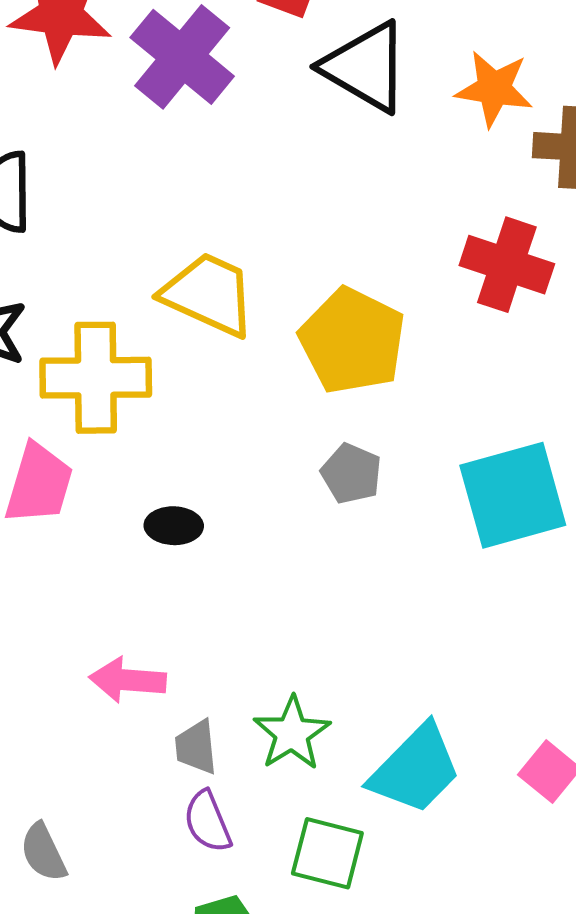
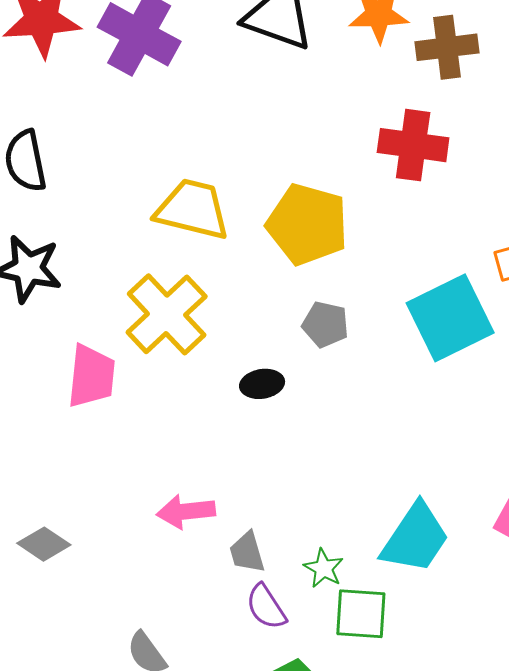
yellow cross: (96, 378) -> (167, 314), moved, turned -32
black ellipse: (174, 526) -> (262, 384), moved
green star: (292, 733) -> (324, 568), moved, size x0.7

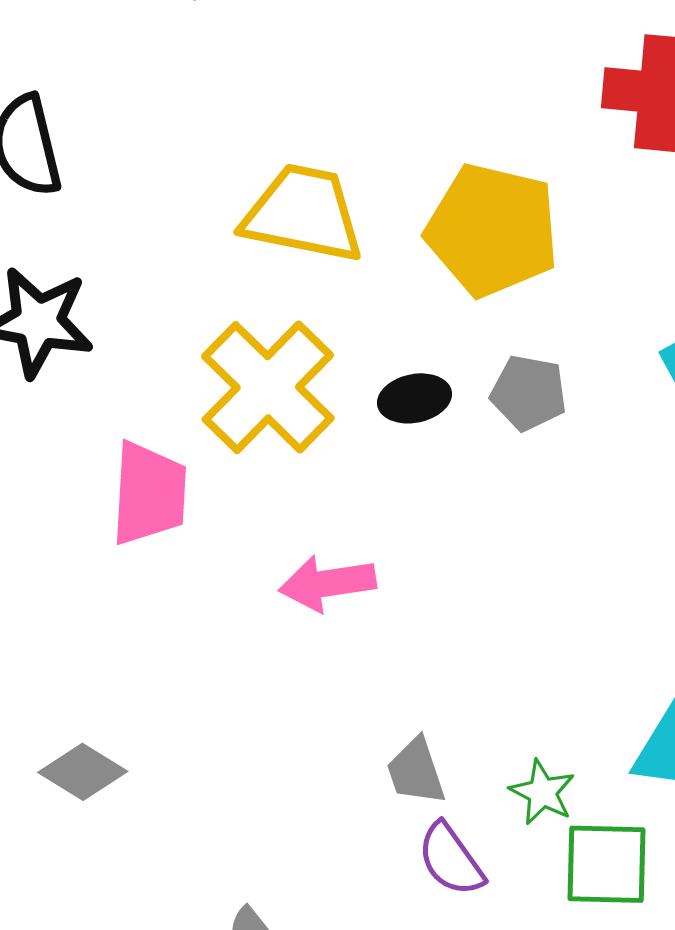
black ellipse: (262, 384) -> (414, 398), moved
pink arrow: (186, 511) -> (327, 583), moved

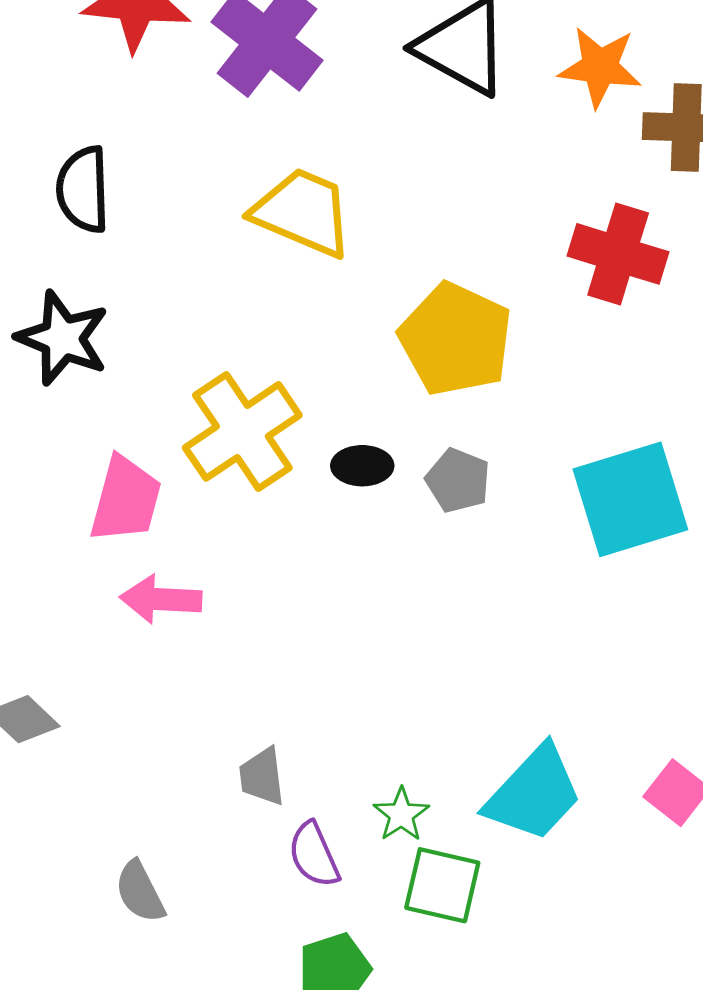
yellow trapezoid: (303, 214) -> (303, 212), moved
pink arrow: (327, 583) -> (161, 599), moved
gray trapezoid: (416, 771) -> (262, 777), moved

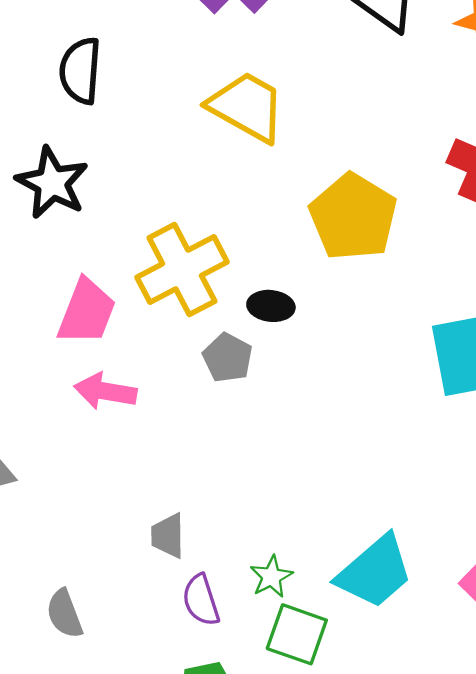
gray pentagon: (458, 480) -> (228, 358), moved

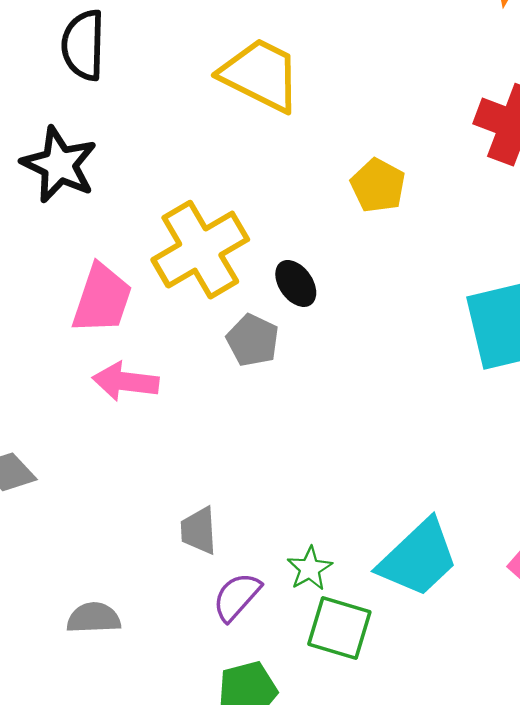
yellow pentagon: (353, 217) -> (378, 186), size x0.6
black ellipse: (271, 306) -> (296, 283), turned 51
purple semicircle: (201, 600) -> (237, 597), turned 62
gray semicircle: (64, 614) -> (94, 618), turned 111

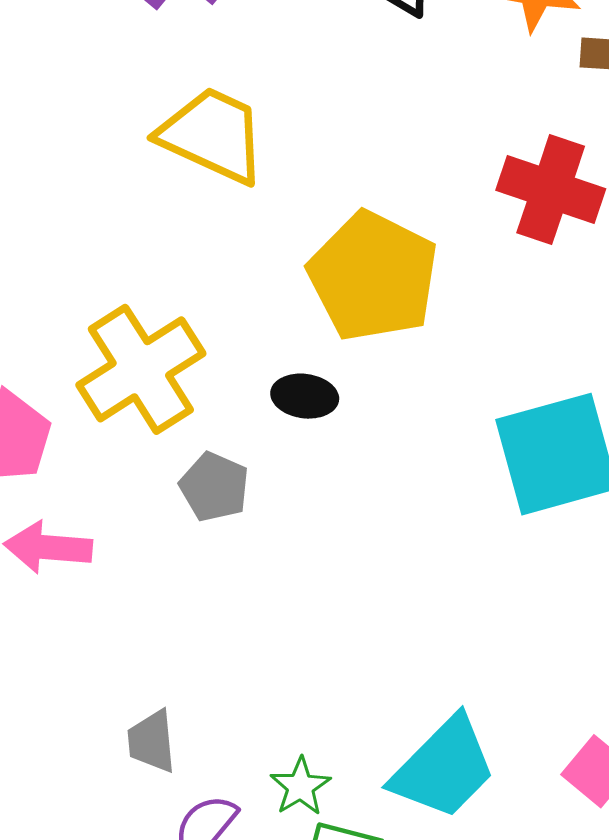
yellow pentagon: (378, 186) -> (373, 276), size x1.8
black ellipse: (296, 283) -> (305, 396), moved, turned -45

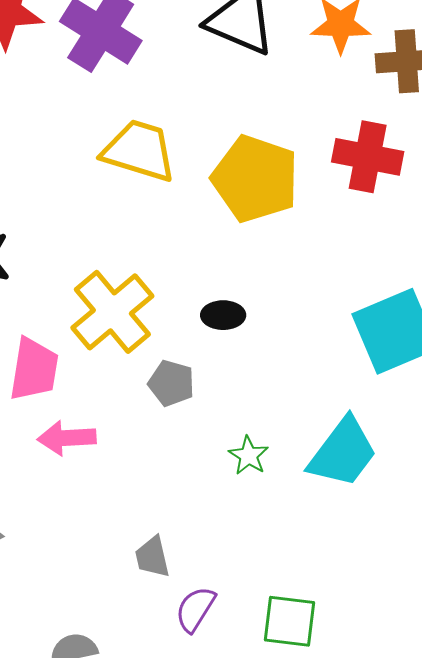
yellow pentagon: (373, 276) -> (255, 179), moved
cyan trapezoid: (444, 768) -> (343, 453), moved
green star: (300, 787) -> (249, 456), moved

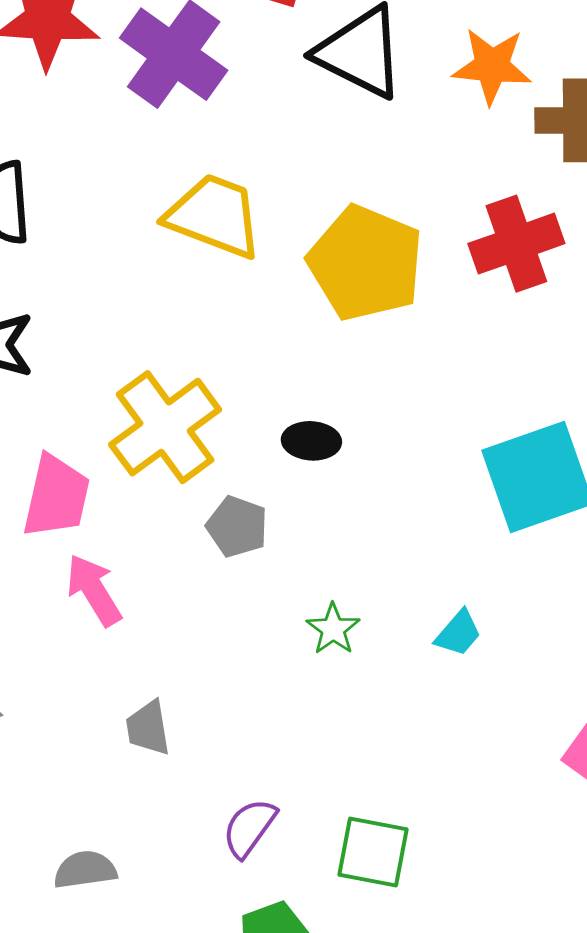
red cross: (368, 157) -> (516, 244), turned -34
pink arrow: (67, 438) -> (94, 590), turned 58
cyan trapezoid: (343, 453) -> (458, 633), size x0.5
gray trapezoid: (152, 557) -> (148, 728), moved

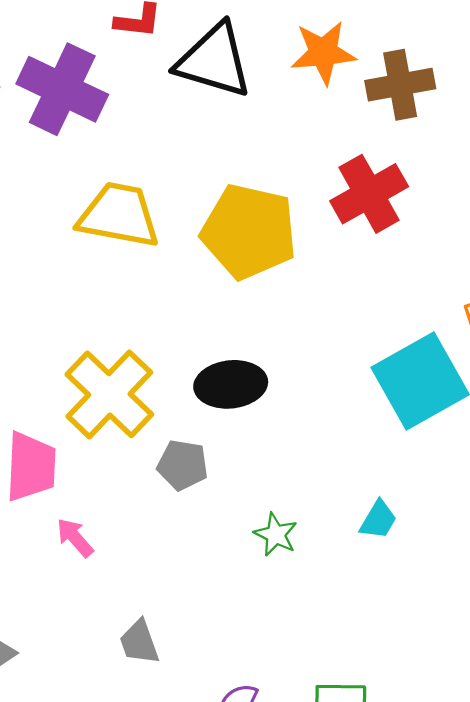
black ellipse: (311, 441) -> (231, 384), size x1.5
pink arrow: (94, 590) -> (75, 538), size x0.7

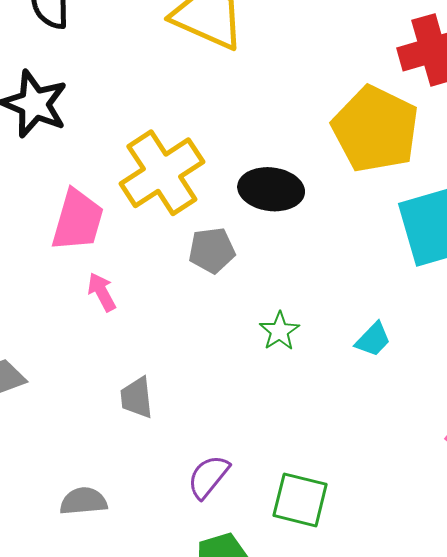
yellow pentagon: (249, 232) -> (375, 129), moved
gray pentagon: (183, 465) -> (212, 250), turned -30

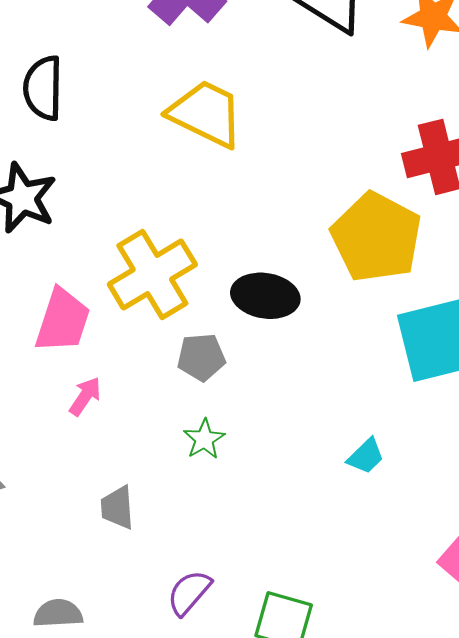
pink arrow: (102, 292) -> (85, 396), turned 60
green star: (279, 331) -> (204, 439), moved

